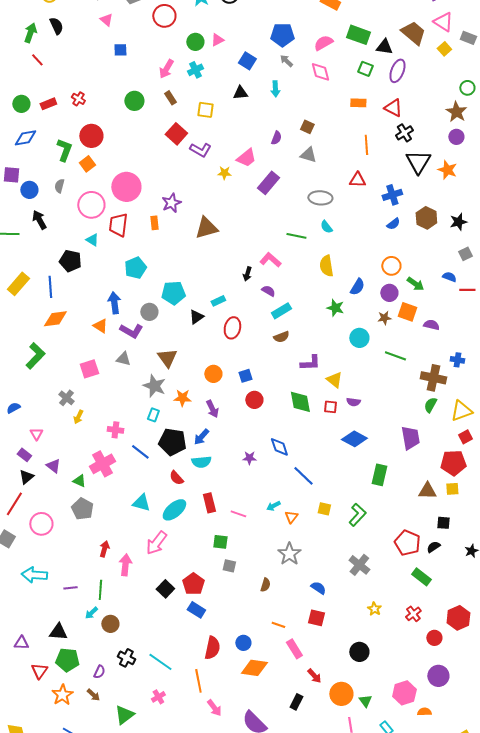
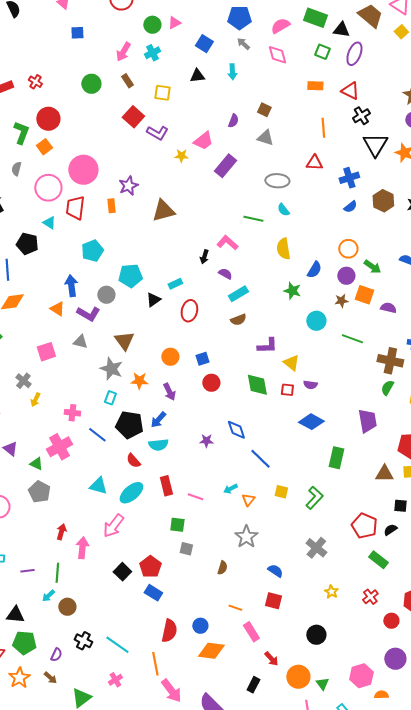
pink arrow: (214, 708) -> (171, 691), size x1.4

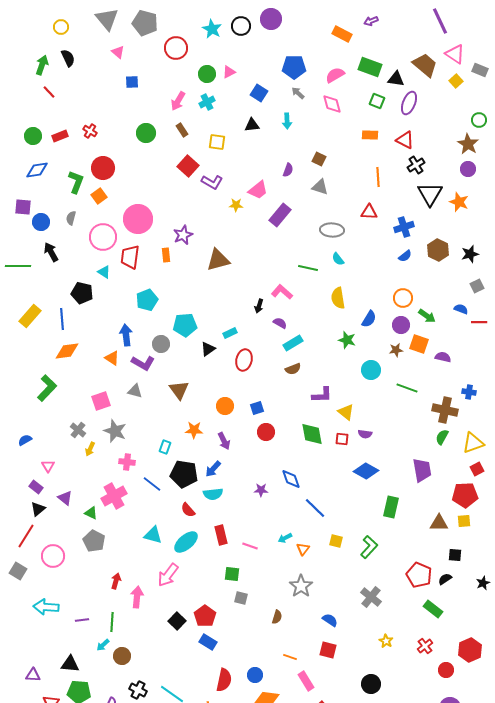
gray star: (111, 369) -> (115, 431), moved

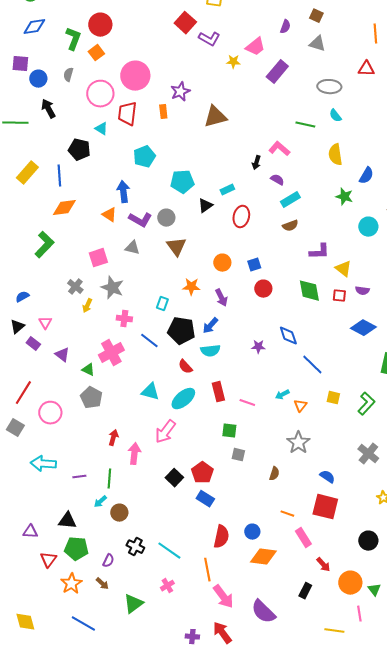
gray circle: (161, 344) -> (166, 218), moved
black triangle: (38, 509) -> (17, 327), moved
red square: (328, 650) -> (325, 507), size x1.5

